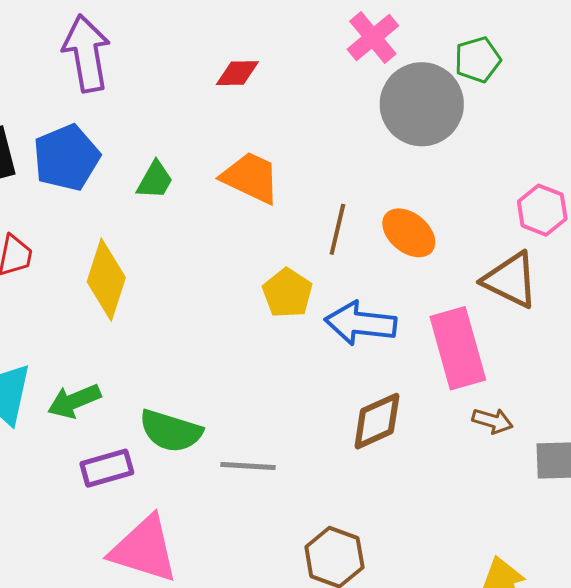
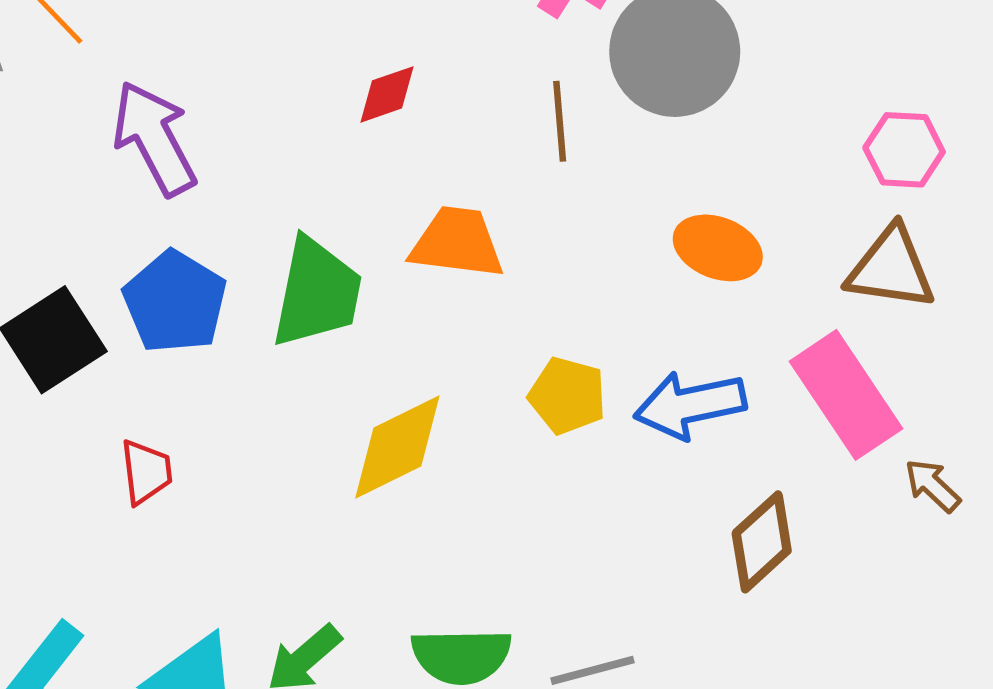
green trapezoid: (155, 180) -> (317, 293), size x1.8
brown line: (337, 229) -> (560, 121), moved
yellow diamond: (106, 280) -> (397, 447), moved, turned 64
brown arrow: (493, 421) -> (932, 486), turned -135

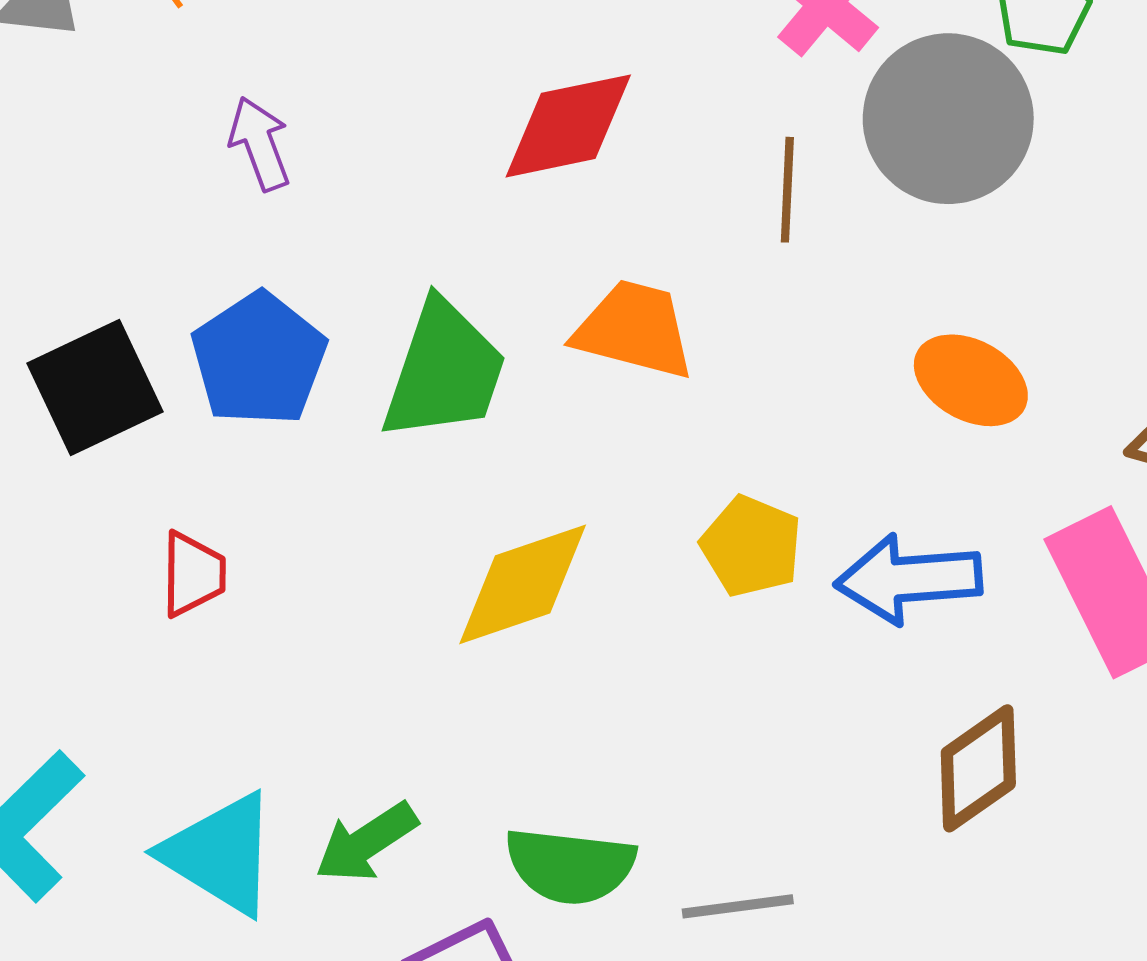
red diamond: (387, 94) -> (568, 126), size x1.6
purple arrow: (154, 138) -> (260, 144), size x0.6

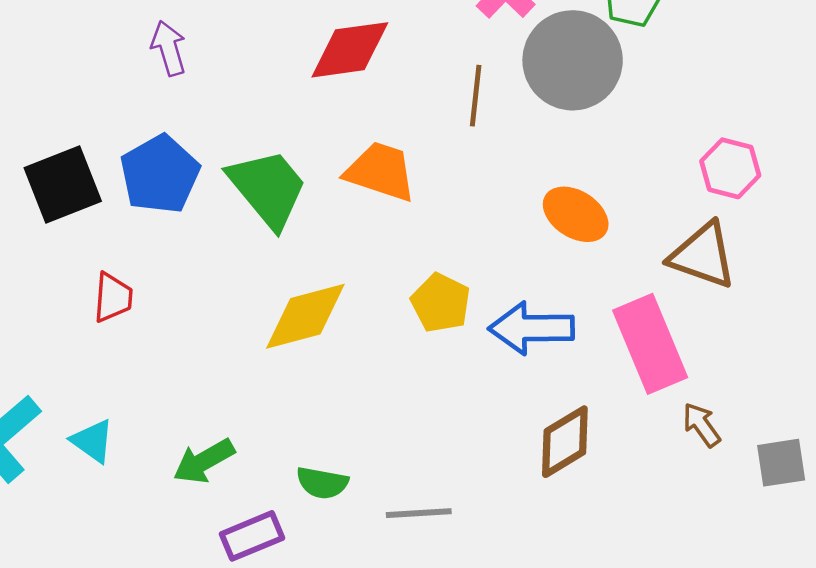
green trapezoid: (444, 371) -> (268, 188), turned -62
cyan triangle: (220, 854) -> (93, 441), moved, size x0.6
green semicircle: (570, 866) -> (322, 483), size x0.7

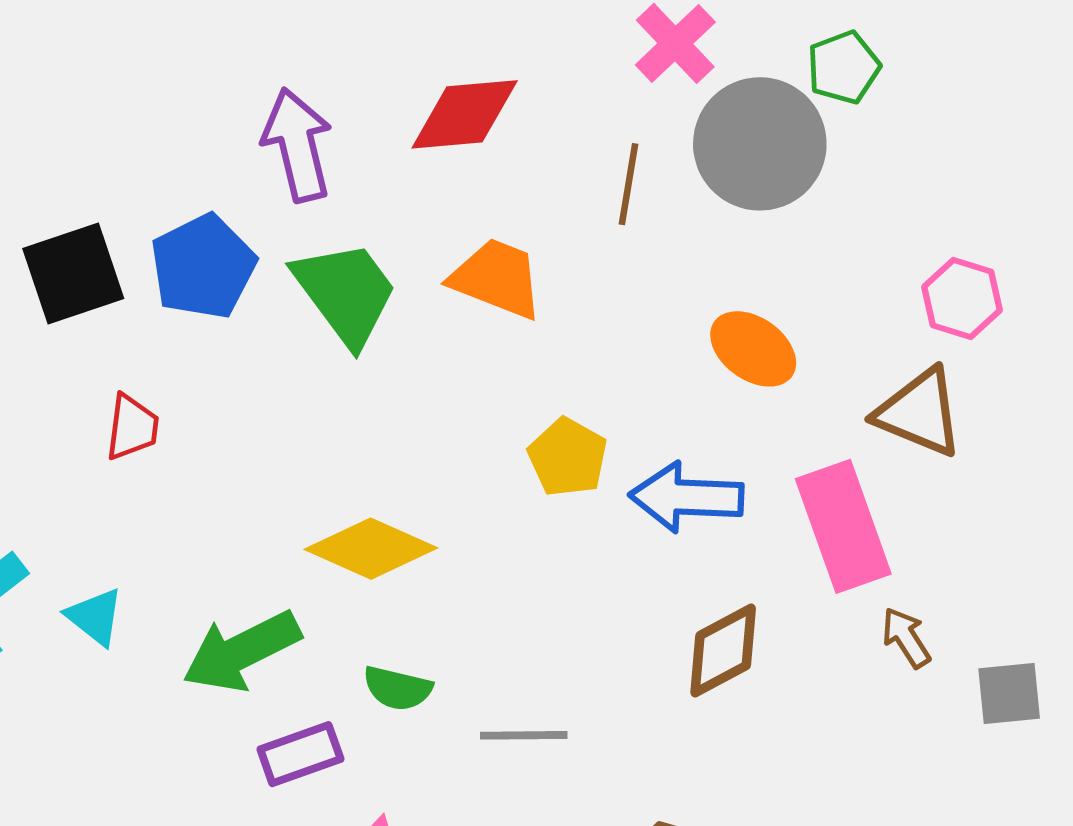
purple arrow: (169, 48) -> (297, 145), moved, size x1.5
yellow diamond: (305, 316) -> (371, 549), moved, turned 36
green arrow: (204, 461) -> (242, 651), size x1.4

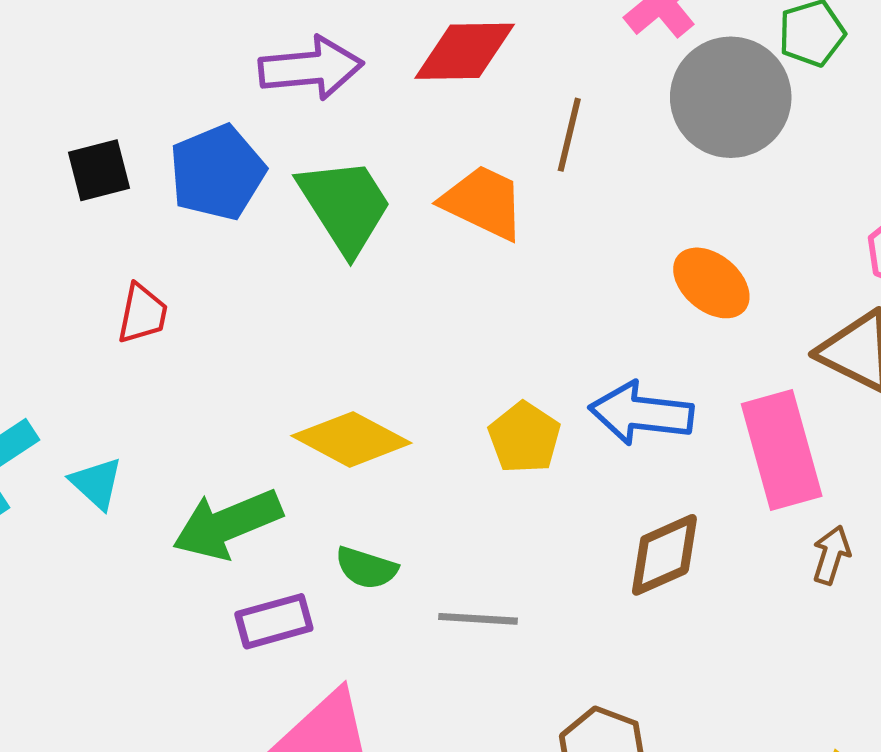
purple arrow: (297, 145) -> (311, 68), turned 94
brown line: (628, 184) -> (569, 135), moved
black square: (73, 273) -> (99, 170), size x0.7
yellow pentagon: (568, 457) -> (524, 438), moved
brown arrow: (906, 638) -> (831, 555), turned 46

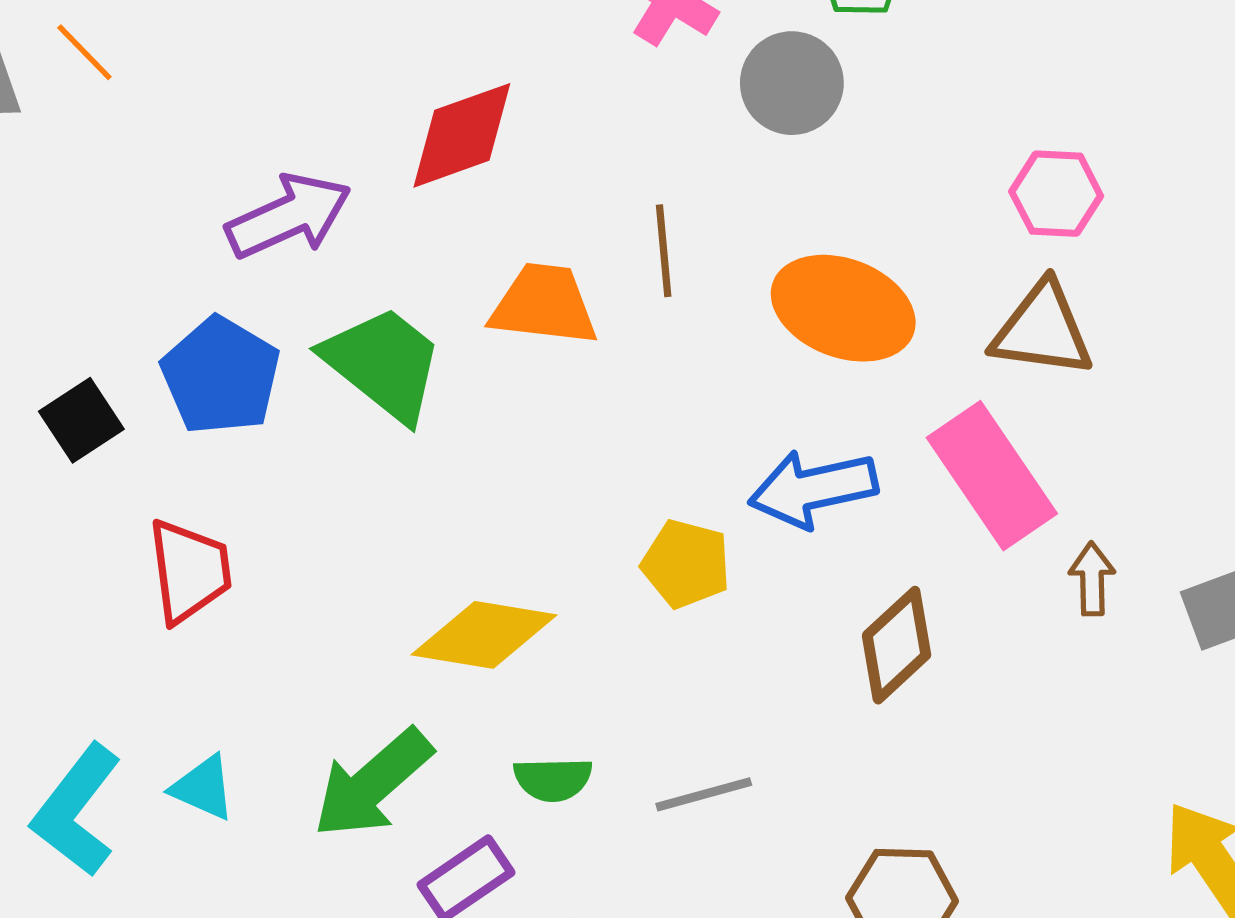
gray circle: (731, 97) -> (792, 83), size x0.7
brown line: (569, 135) -> (664, 251), moved
orange ellipse: (711, 283) -> (843, 308), size x1.4
red trapezoid: (142, 314) -> (189, 571), size x1.4

